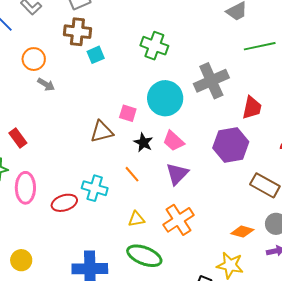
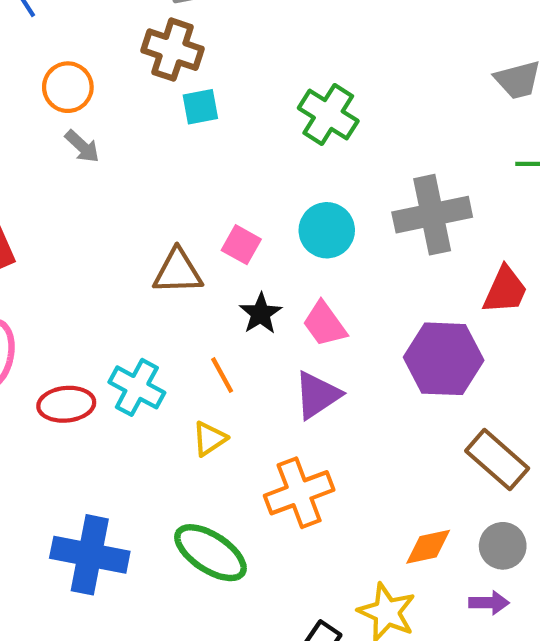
cyan circle: (165, 98) -> (327, 230), size x0.7
yellow triangle: (136, 219) -> (209, 439), moved, turned -36
orange diamond: (242, 232) -> (428, 547), turned -40

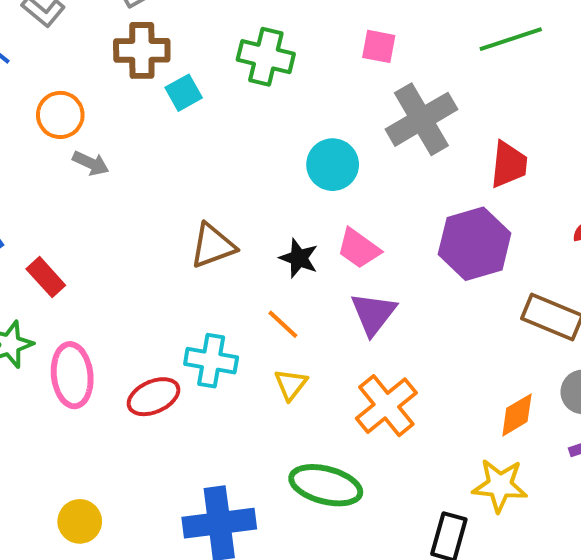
green cross: (328, 114) -> (266, 57), moved
pink square: (241, 245) -> (379, 46), moved

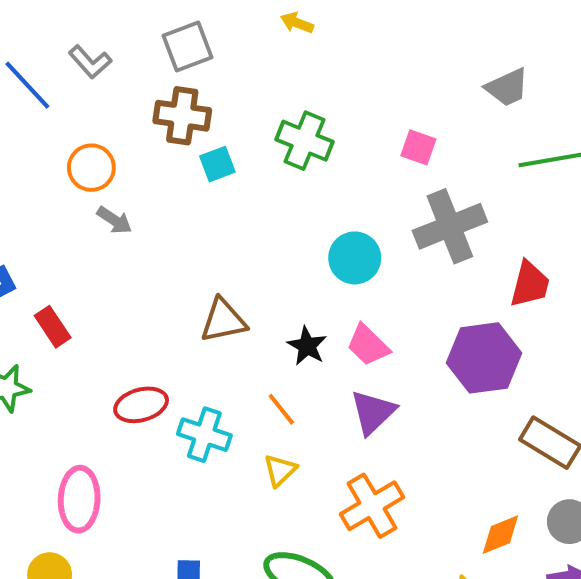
pink ellipse: (72, 375) -> (79, 499), moved
red ellipse: (153, 397) -> (141, 405), moved

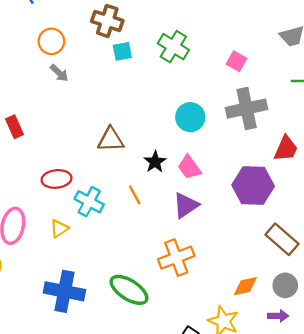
yellow triangle: (280, 470) -> (59, 229), moved

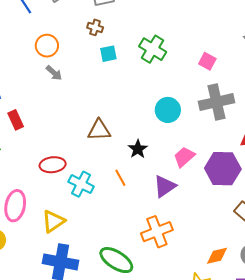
brown cross: (107, 21) -> (95, 27), size x0.6
pink trapezoid: (189, 167) -> (184, 157), moved, turned 85
yellow triangle: (59, 229) -> (53, 221), moved, size x1.4

